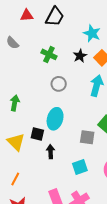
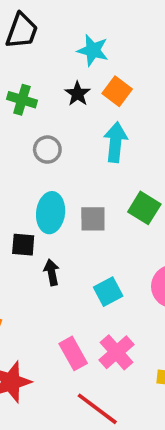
gray square: (87, 137) -> (93, 219), moved

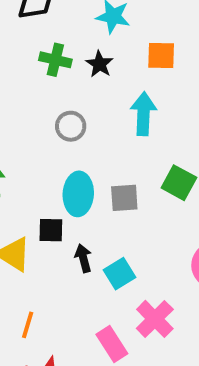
orange square: (117, 91) -> (161, 55), moved, turned -32
green cross: (22, 100) -> (55, 60), moved
cyan square: (108, 292) -> (120, 274), moved
pink cross: (117, 352) -> (155, 319), moved

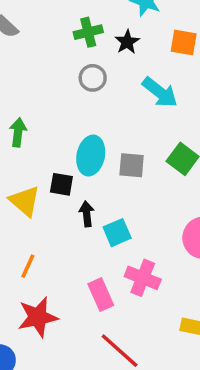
green cross: (55, 60) -> (88, 32), turned -36
cyan arrow: (143, 114) -> (160, 92), turned 117
gray circle: (71, 126) -> (93, 78), moved
pink cross: (155, 319) -> (143, 278), turned -32

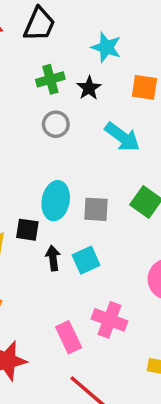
cyan square: (117, 233) -> (86, 260), moved

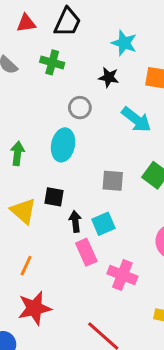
green cross: (50, 79) -> (52, 62), moved, turned 30
black star: (89, 88) -> (109, 77), turned -30
cyan ellipse: (56, 201) -> (63, 145), moved
pink rectangle: (69, 337) -> (86, 252), moved

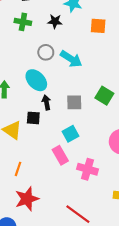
black star: (109, 77) -> (55, 21), moved
cyan arrow: (136, 119) -> (71, 59), moved
cyan ellipse: (63, 145) -> (36, 80), turned -50
black arrow: (75, 221) -> (46, 102), moved

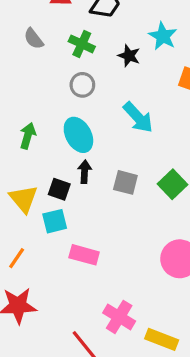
gray circle: (46, 52) -> (82, 85), moved
cyan square: (70, 134) -> (55, 221), moved
pink rectangle: (60, 155) -> (84, 255), turned -60
pink cross: (88, 169) -> (119, 317), moved

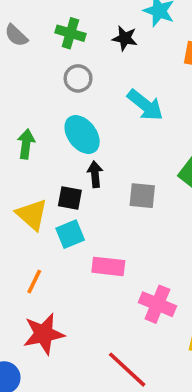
gray square: (125, 182) -> (142, 196), moved
pink cross: (119, 317) -> (157, 304), moved

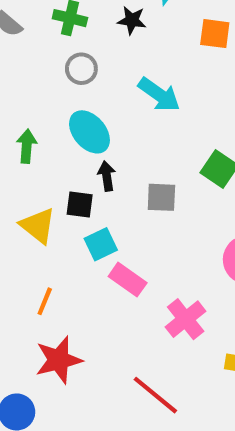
cyan square: (70, 234) -> (101, 244), moved
pink rectangle: (108, 266) -> (128, 280), turned 32
pink cross: (157, 304) -> (186, 319), turned 32

